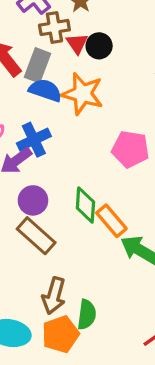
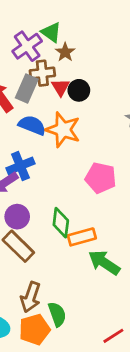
gray rectangle: (37, 65) -> (27, 88), moved
orange rectangle: (111, 221) -> (82, 237), turned -68
green semicircle: (87, 315) -> (57, 314), turned -30

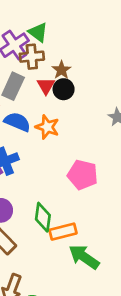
brown star: (65, 52) -> (61, 70), moved
brown cross: (42, 73) -> (32, 57), moved
orange star: (63, 130) -> (47, 127), size x0.7

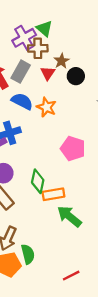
black circle: (64, 89) -> (76, 76), moved

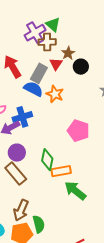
gray rectangle: (21, 72) -> (39, 73), moved

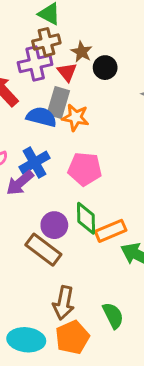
purple cross: (35, 33) -> (35, 64), moved, turned 30
gray rectangle: (39, 73) -> (58, 102), moved
pink pentagon: (78, 131) -> (85, 169), moved
purple circle: (17, 153) -> (54, 225), moved
green semicircle: (39, 224) -> (113, 316), moved

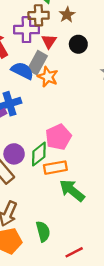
brown star: (82, 52) -> (67, 15), moved
pink pentagon: (85, 169) -> (58, 137), moved, turned 30
green diamond: (86, 218) -> (39, 154), turned 40

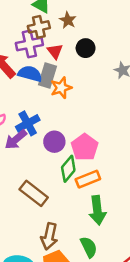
blue semicircle: (22, 71) -> (30, 74), moved
orange star: (48, 77) -> (61, 88), turned -30
purple circle: (14, 154) -> (54, 142), moved
green arrow: (72, 191) -> (97, 210), moved, turned -124

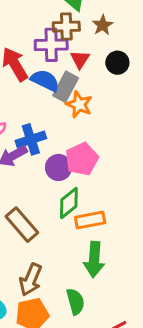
orange star: (61, 88) -> (79, 105), turned 30
pink pentagon: (85, 147) -> (82, 159), moved

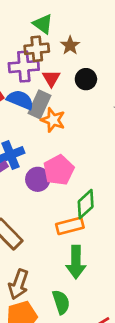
green diamond: (69, 203) -> (86, 204), moved

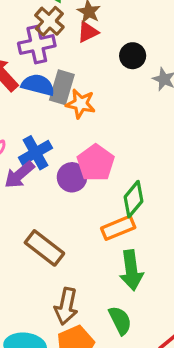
brown cross: (37, 49) -> (49, 21), turned -35
red triangle: (51, 78) -> (88, 32), moved, turned 42
black circle: (86, 79) -> (133, 56), moved

